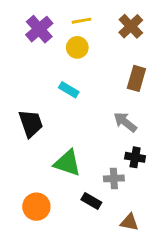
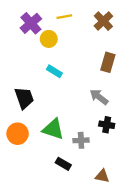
yellow circle: (77, 47) -> (49, 39), moved
gray cross: (114, 178) -> (81, 140), moved
black rectangle: (91, 201) -> (63, 164), moved
orange circle: (36, 207) -> (18, 134), moved

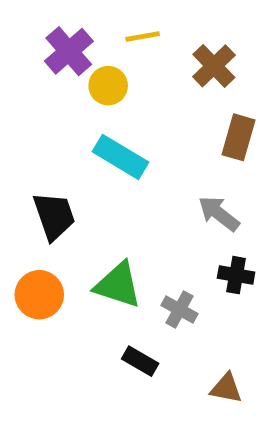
brown cross: (103, 21) -> (214, 66), moved
cyan rectangle: (54, 71) -> (120, 157), size x1.5
gray cross: (81, 140) -> (179, 309), turned 32

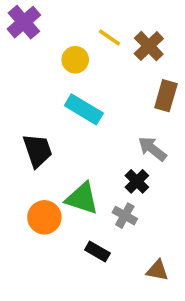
yellow line: (143, 36) -> (109, 37), moved, turned 45
purple cross: (69, 51) -> (24, 22), moved
black cross: (236, 275) -> (137, 181), moved, turned 35
orange circle: (39, 295) -> (44, 217), moved

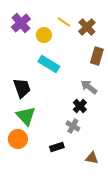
purple cross: (24, 22) -> (21, 23), moved
green triangle: (82, 198) -> (26, 116), moved, turned 30
orange circle: (44, 217) -> (18, 139), moved
black rectangle: (97, 252) -> (57, 147), turned -48

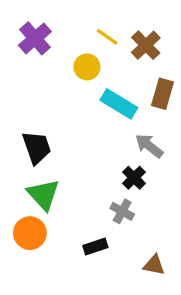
yellow circle: (44, 35) -> (87, 67), moved
cyan rectangle: (49, 64) -> (119, 104), moved

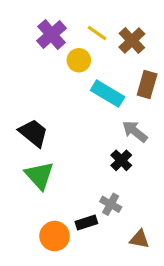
purple cross: (35, 38) -> (52, 34), moved
black trapezoid: (37, 148) -> (33, 133), turned -32
gray cross: (122, 211) -> (111, 204), moved
orange circle: (30, 233) -> (55, 236), moved

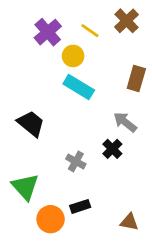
brown cross: (132, 41) -> (126, 21), moved
cyan rectangle: (108, 94) -> (79, 87), moved
green triangle: (39, 175) -> (25, 187), moved
gray cross: (111, 204) -> (76, 161), moved

